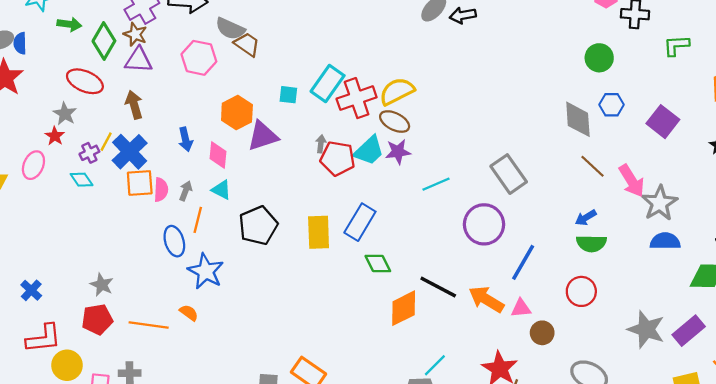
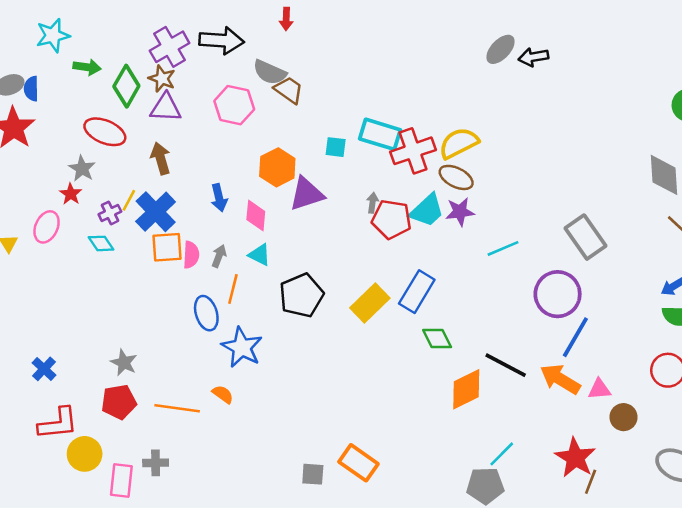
cyan rectangle: (328, 83) -> (380, 134), turned 72
yellow rectangle: (319, 232) -> (370, 303), turned 48
blue line: (523, 262) -> (575, 337), moved

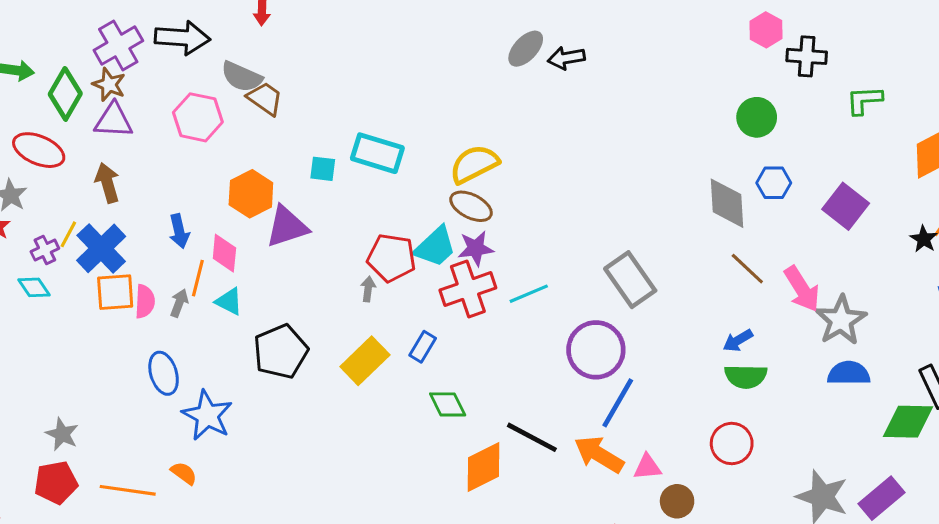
red cross: (413, 151) -> (468, 289), moved
gray arrow: (372, 203) -> (368, 289), moved
orange line: (233, 289) -> (198, 278), moved
blue rectangle: (417, 292) -> (423, 347), size x0.6

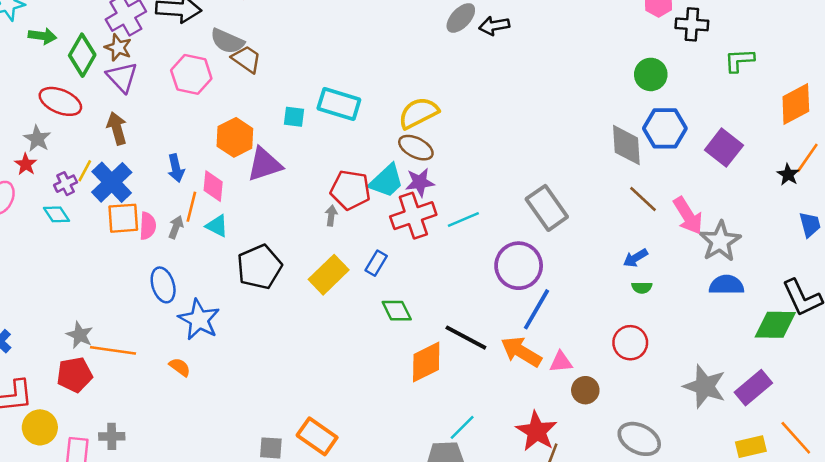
purple triangle: (114, 120) -> (122, 77), turned 44
blue hexagon: (774, 183) -> (665, 128), size x1.5
green semicircle: (746, 376) -> (642, 287), size x0.6
orange line: (128, 490) -> (113, 350), moved

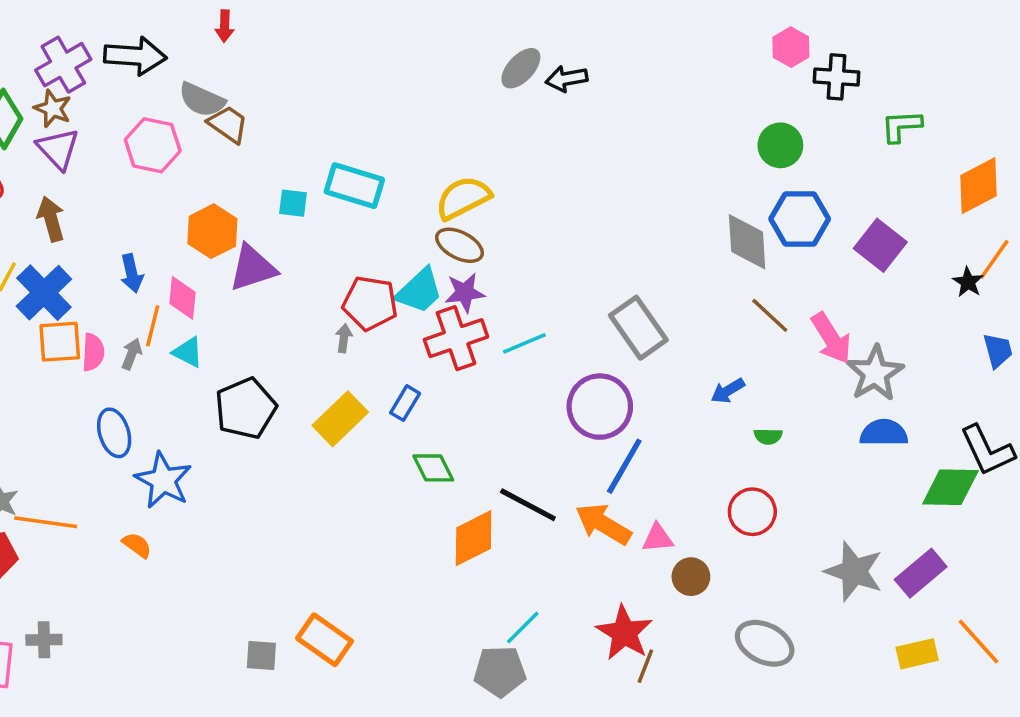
blue arrow: (635, 258) -> (728, 391), moved

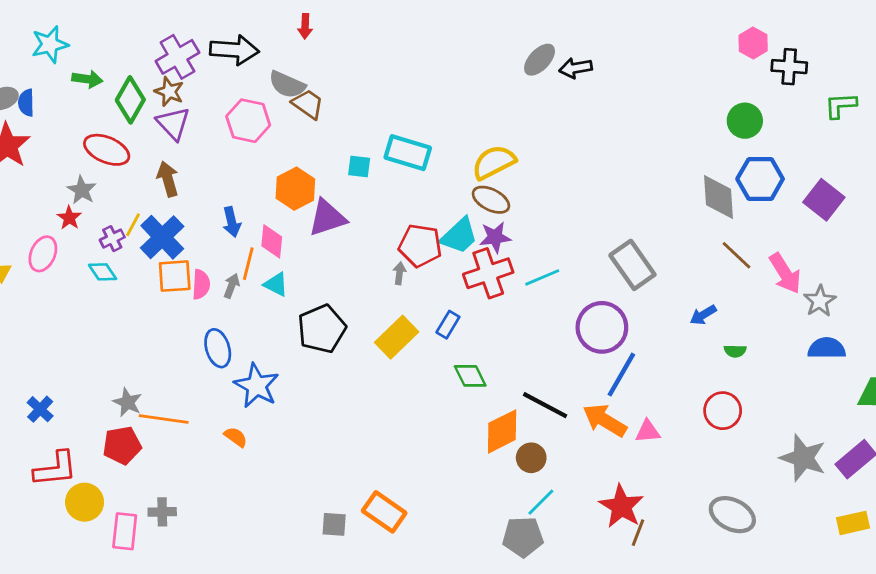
gray star: (875, 373) -> (820, 301), size x0.7
brown circle: (691, 577) -> (531, 458), moved

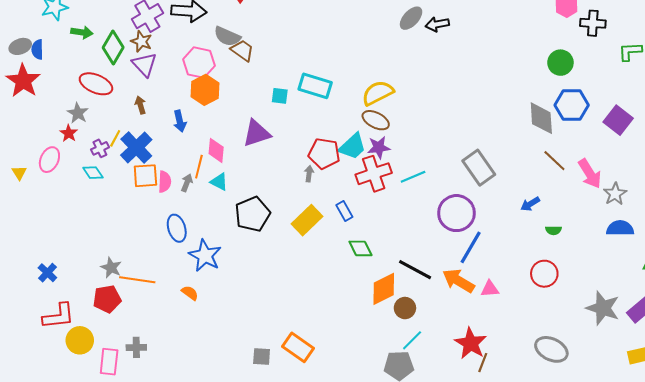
brown arrow: (168, 179) -> (140, 105), size x0.7
orange hexagon: (295, 189) -> (205, 90), moved
blue arrow: (232, 222) -> (180, 121), moved
blue rectangle: (448, 325) -> (344, 211), turned -60

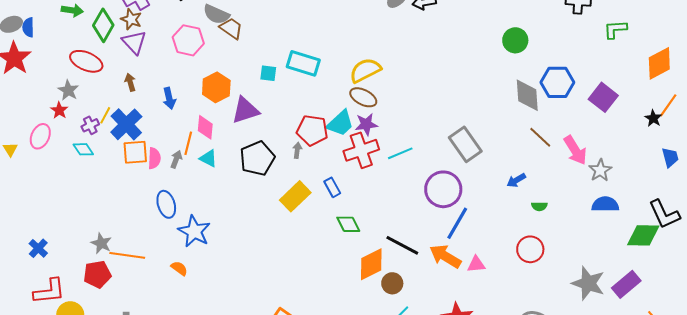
green circle: (560, 63) -> (515, 40), moved
orange hexagon: (205, 90) -> (216, 87), moved
black pentagon: (252, 214) -> (257, 158), moved

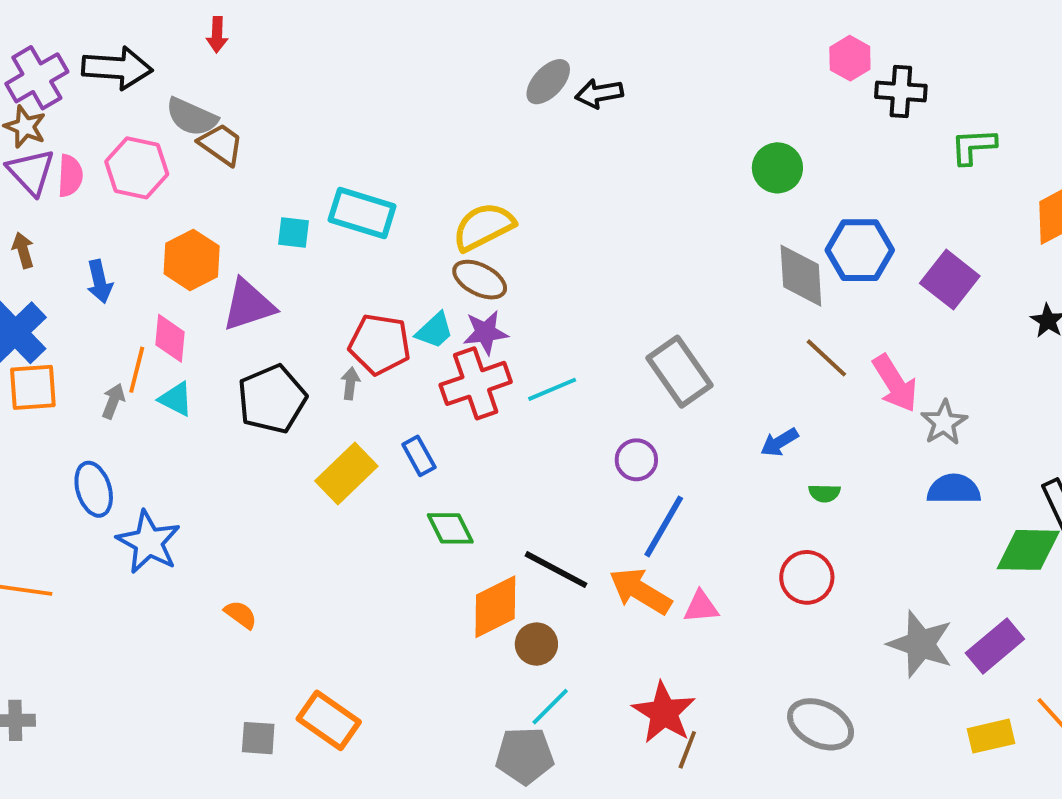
cyan trapezoid: (340, 123) -> (435, 331), size x0.7
pink semicircle: (154, 158) -> (70, 176), moved
purple circle: (443, 189) -> (636, 460), size x0.6
orange semicircle: (179, 268) -> (241, 615), moved

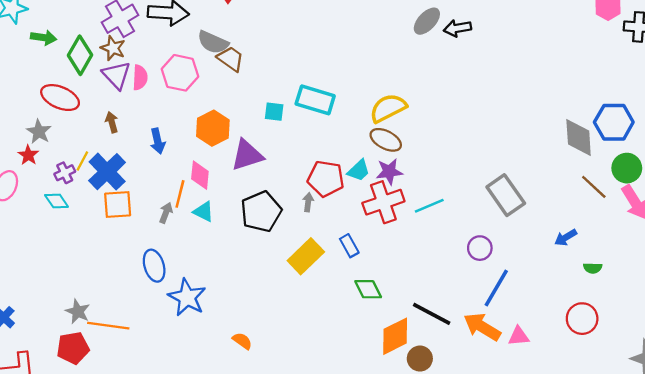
green circle: (777, 168) -> (627, 168), moved

